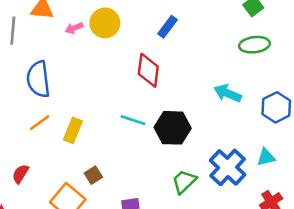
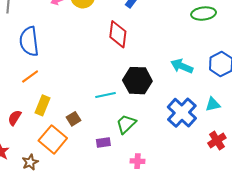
cyan arrow: (228, 93) -> (182, 66), moved
cyan line: (133, 120) -> (105, 95), moved, turned -30
yellow rectangle: (73, 130) -> (42, 105), moved
green trapezoid: (184, 182) -> (126, 124), moved

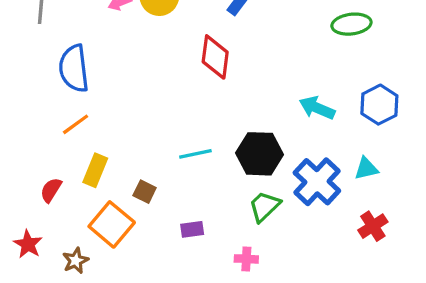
black hexagon: (137, 81) -> (259, 154), moved
brown square: (73, 119) -> (145, 192), turned -32
green trapezoid: (126, 124) -> (264, 206), moved

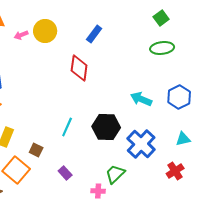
cyan line: (195, 154) -> (67, 127), turned -54
cyan triangle: (366, 169) -> (183, 139), moved
green trapezoid: (264, 206) -> (115, 174), moved
purple rectangle: (192, 229) -> (65, 173), turned 56

